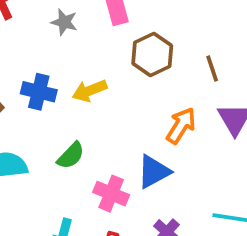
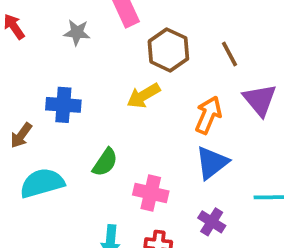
yellow arrow: (90, 91) -> (143, 96), moved
blue triangle: (154, 172) -> (212, 163), moved

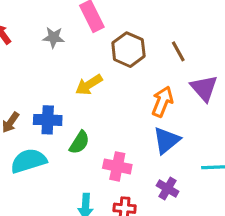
yellow arrow: (143, 96) -> (89, 85), moved
blue cross: (63, 105) -> (48, 120), moved

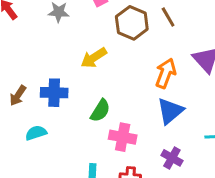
brown line: (178, 51) -> (168, 17), moved
green semicircle: (79, 142) -> (100, 111), moved
cyan semicircle: (29, 161) -> (36, 133), size x0.6

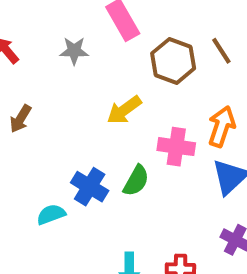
blue cross: (54, 93) -> (90, 187), moved, turned 32
brown arrow: (18, 96) -> (20, 119), moved
pink cross: (123, 137) -> (176, 147), moved

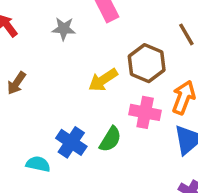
brown hexagon: (173, 61) -> (147, 63), moved
cyan semicircle: (51, 214) -> (38, 164), turned 30

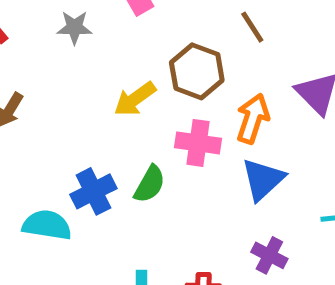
blue cross: (71, 142) -> (93, 191), turned 32
cyan semicircle: (38, 164) -> (47, 225), size x1.4

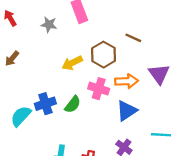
brown line: (252, 27) -> (133, 38), turned -42
orange arrow: (253, 118) -> (126, 81), turned 60
cyan semicircle: (47, 225) -> (21, 116), turned -65

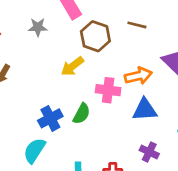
brown hexagon: (104, 55) -> (95, 36), moved
blue triangle: (127, 111) -> (145, 110), turned 40
cyan semicircle: (21, 116) -> (34, 150), moved

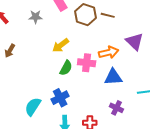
brown hexagon: (95, 36) -> (86, 15), moved
green semicircle: (82, 114) -> (66, 68), moved
blue cross: (50, 118) -> (60, 98), moved

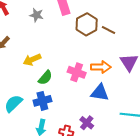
yellow arrow: (61, 45) -> (32, 60), moved
green semicircle: (66, 68) -> (45, 78), moved
purple cross: (116, 108) -> (87, 123), moved

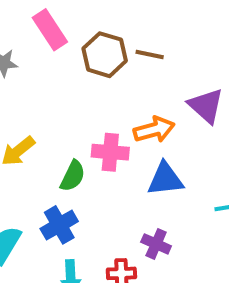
green semicircle: (45, 78) -> (73, 176), moved

